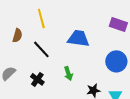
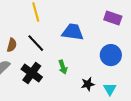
brown semicircle: (17, 35) -> (12, 45), moved
black cross: (37, 79) -> (32, 73), size x1.5

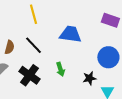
black star: (88, 84) -> (89, 78), moved

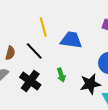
yellow line: (33, 14) -> (43, 27), moved
black star: (89, 78) -> (90, 84), size x1.5

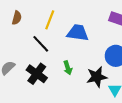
yellow line: (43, 27) -> (50, 20), turned 36
brown semicircle: (10, 53) -> (17, 18), moved

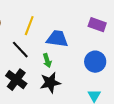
green arrow: (68, 68) -> (47, 61), moved
black star: (97, 77) -> (50, 83), moved

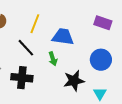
black cross: (16, 80) -> (22, 78), turned -30
black star: (50, 83) -> (74, 81), moved

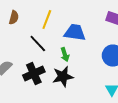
black cross: (22, 78) -> (34, 74), turned -30
black star: (74, 81) -> (63, 76), moved

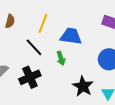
black star: (63, 76) -> (83, 86), moved, turned -30

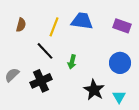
blue trapezoid: (71, 36) -> (82, 21), moved
green arrow: (61, 58) -> (72, 62), turned 32

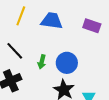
yellow line: (54, 27) -> (21, 16), moved
blue circle: (120, 63) -> (67, 63), moved

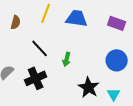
blue circle: (67, 63) -> (117, 60), moved

